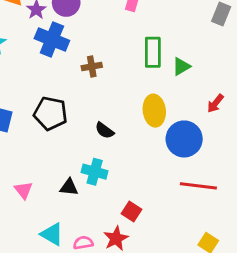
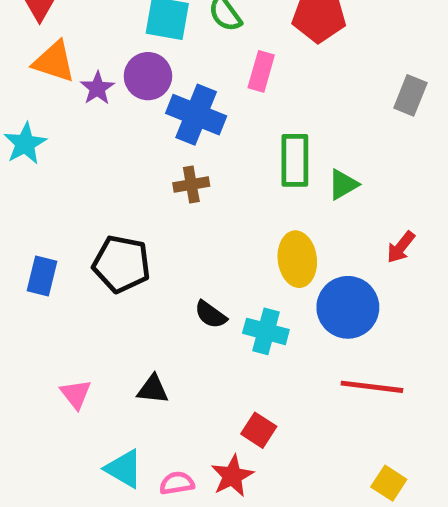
blue cross: (52, 39) -> (196, 115), moved
black semicircle: (105, 130) -> (211, 315), moved
cyan cross: (95, 172) -> (266, 331), moved

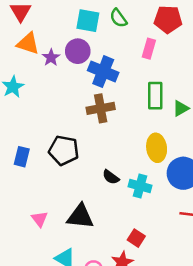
pink rectangle: (261, 71) -> (149, 49), moved
brown cross: (191, 184) -> (101, 108), size x1.5
black triangle: (153, 389) -> (80, 216), size x1.6

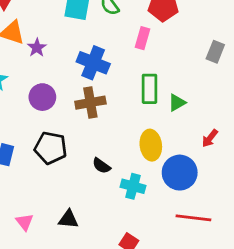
purple circle: (78, 51) -> (42, 97), moved
black semicircle: (111, 177) -> (101, 166), moved
black triangle: (80, 216) -> (68, 219), size x0.7

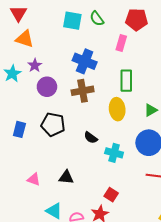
purple star: (37, 48) -> (35, 65), moved
green triangle: (177, 103) -> (151, 110), moved
yellow ellipse: (151, 145) -> (117, 109), moved
pink triangle: (25, 222) -> (34, 179), turned -32

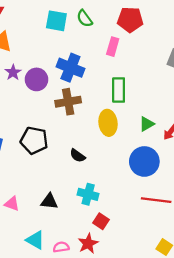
purple circle: (47, 87) -> (36, 79), moved
cyan cross: (114, 153) -> (88, 194), moved

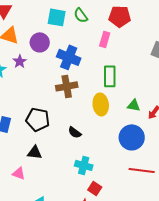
purple circle: (36, 79) -> (40, 42), moved
green triangle: (147, 124) -> (134, 105), turned 40
black triangle: (49, 201) -> (35, 152), moved

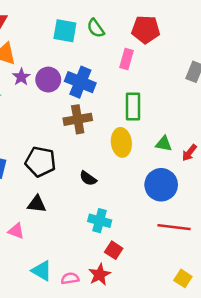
purple circle: (40, 42) -> (48, 80), moved
purple star: (20, 61) -> (21, 77), moved

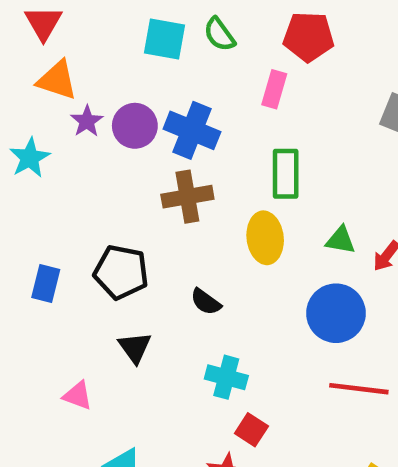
black triangle: (37, 204) -> (135, 348), moved, turned 48

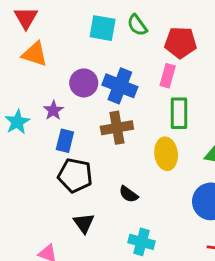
red pentagon: (309, 37) -> (181, 43), moved
pink rectangle: (274, 89) -> (168, 76), moved
purple star: (87, 121) -> (53, 110), moved
cyan star: (30, 158) -> (17, 122), moved
blue rectangle: (46, 284) -> (65, 141), moved

